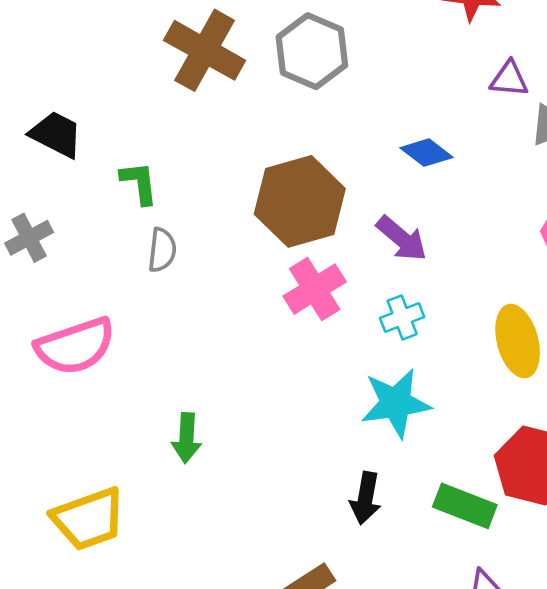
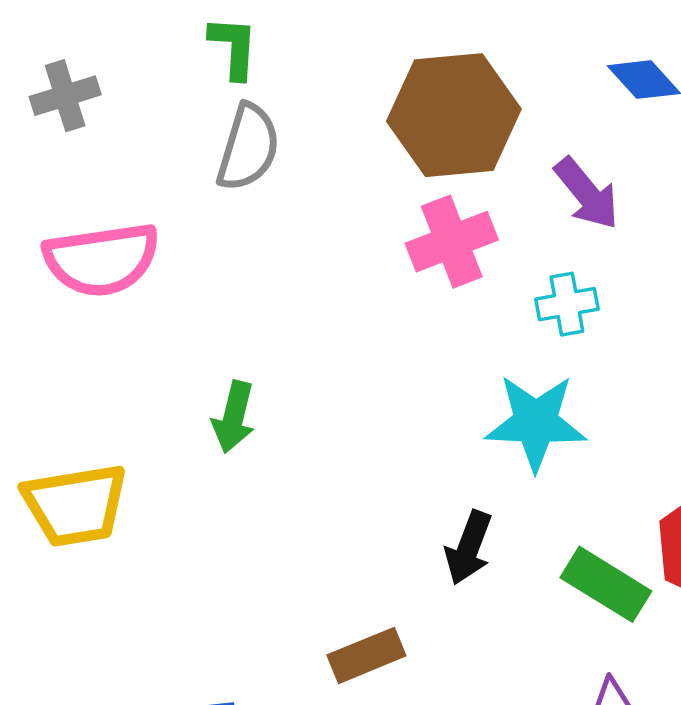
gray semicircle: (162, 250) -> (248, 147), size x1.4

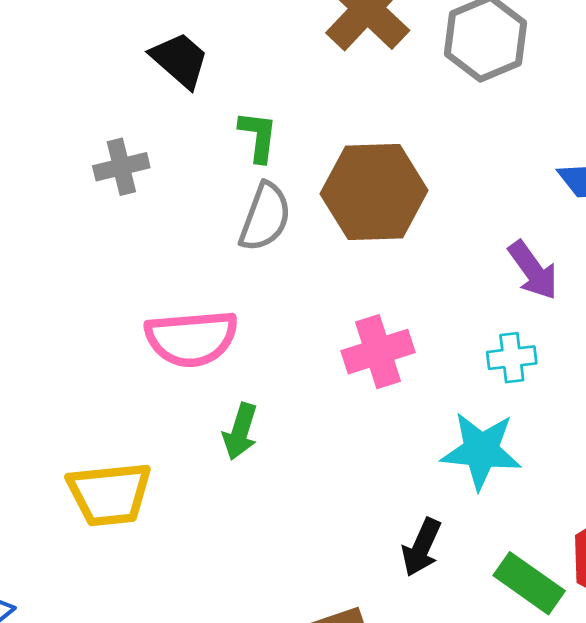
brown hexagon: (454, 115) -> (374, 192), moved
pink cross: (452, 242) -> (378, 352), moved
pink semicircle: (102, 259) -> (191, 338), moved

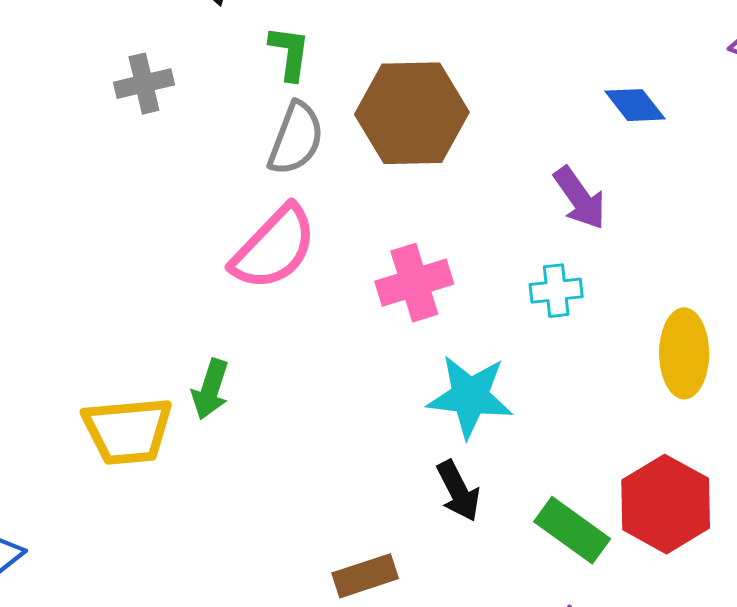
pink semicircle: (191, 338) -> (274, 248), moved, turned -42
green arrow: (240, 431) -> (210, 389), moved
cyan star: (481, 451) -> (470, 396), moved
black arrow: (421, 547) -> (458, 491), turned -52

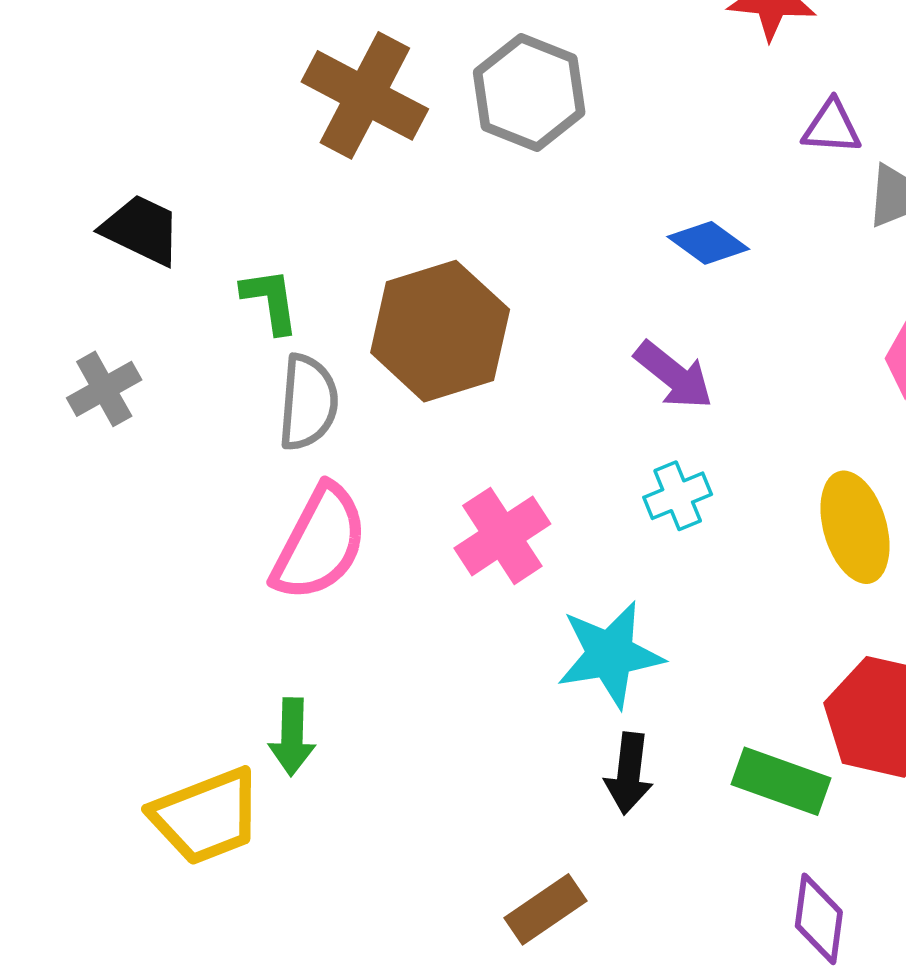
black arrow: (458, 491) -> (629, 773), turned 50

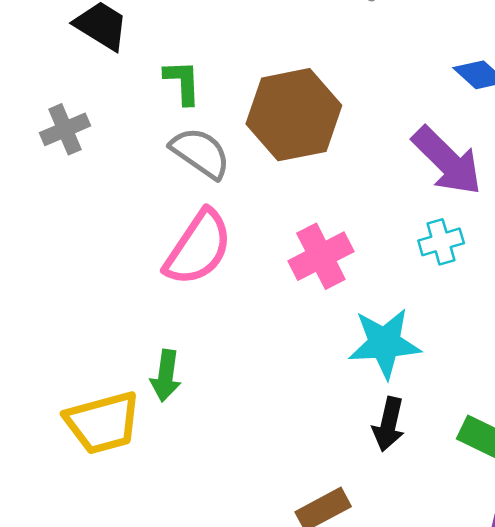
purple arrow: (674, 375) -> (447, 161), size x1.4
gray semicircle: (308, 402) -> (200, 153), turned -66

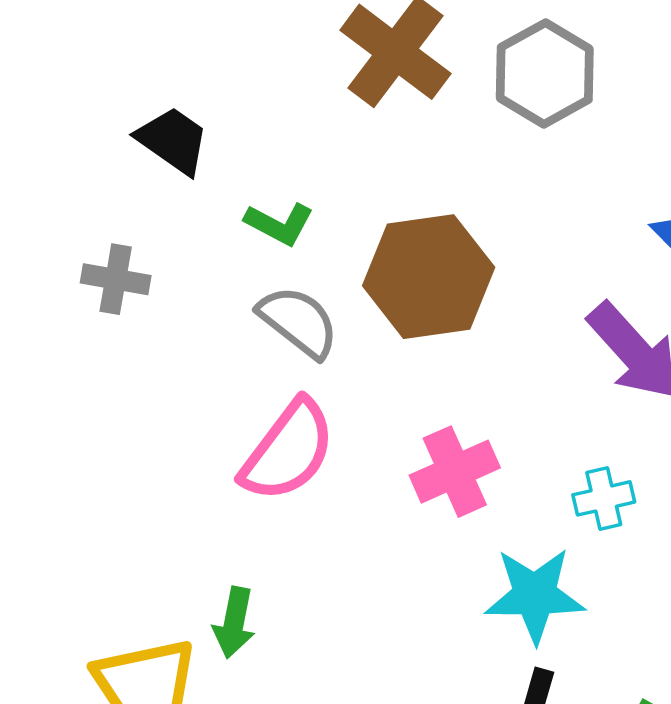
green L-shape: (182, 82) -> (279, 224), turned 117
gray cross: (65, 129) -> (116, 279), turned 30
cyan cross: (441, 242) -> (604, 498), moved

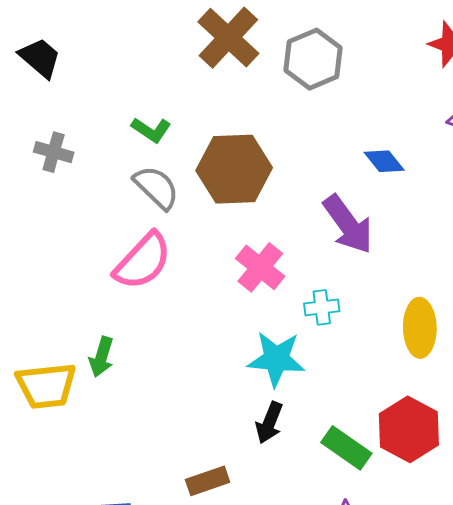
black trapezoid: (173, 140) -> (40, 58), moved
pink cross: (455, 472) -> (260, 267), moved, turned -33

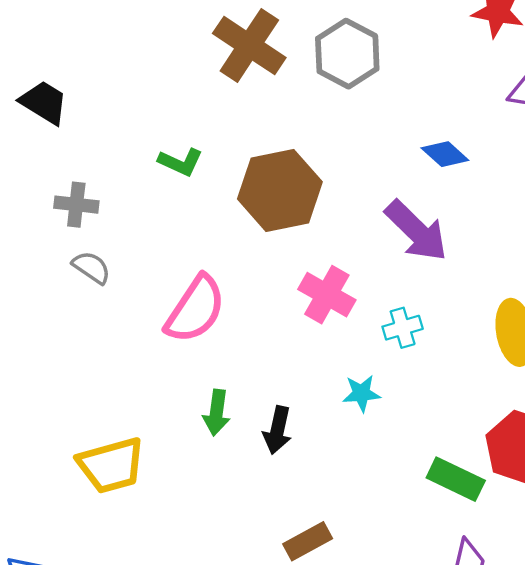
gray semicircle: (156, 187) -> (91, 267), moved, size x0.7
green arrow: (101, 357) -> (217, 413), moved
cyan star: (276, 359) -> (361, 393), size x0.6
black arrow: (269, 423) -> (277, 430), moved

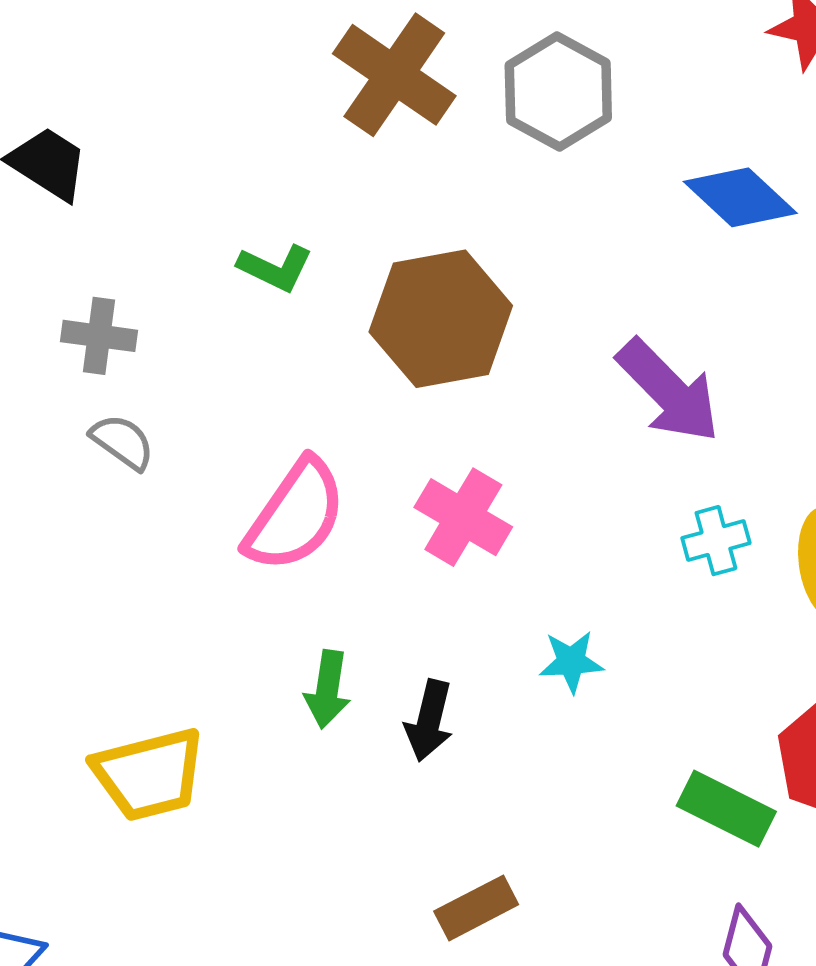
blue diamond: (445, 154) -> (740, 197), moved, size x1.4
pink cross: (327, 295) -> (463, 517), moved
cyan cross: (403, 328) -> (716, 541), moved

